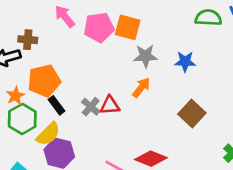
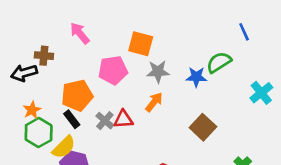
green semicircle: (208, 18) -> (219, 62), moved, turned -35
pink pentagon: (99, 27) -> (113, 70), moved
orange pentagon: (44, 81) -> (77, 95), moved

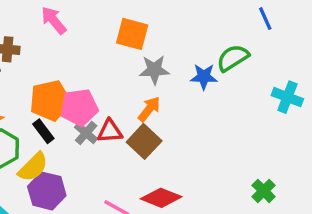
pink pentagon: (113, 70) -> (79, 107), moved
cyan cross: (261, 93) -> (287, 97), turned -30
brown square: (203, 127) -> (144, 141), moved

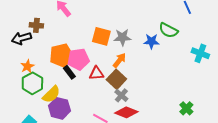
orange square: (132, 34) -> (101, 36), moved
green semicircle: (233, 58) -> (168, 30), turned -120
black rectangle: (43, 131) -> (69, 72), moved
gray cross: (86, 133) -> (121, 95), moved

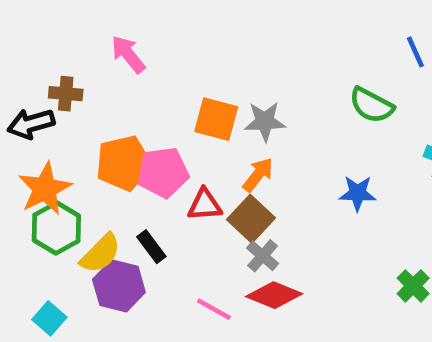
blue star: (151, 41) -> (358, 193), moved
orange star: (27, 66) -> (45, 189), size x1.6
black rectangle: (69, 72) -> (151, 247), moved

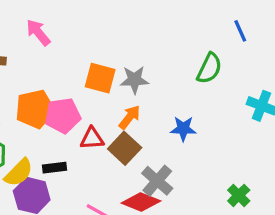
green semicircle: (371, 105) -> (209, 68), turned -92
blue star: (358, 193) -> (183, 129), moved
black rectangle: (151, 247) -> (55, 168), turned -60
gray cross: (263, 256) -> (157, 181), moved, size x1.4

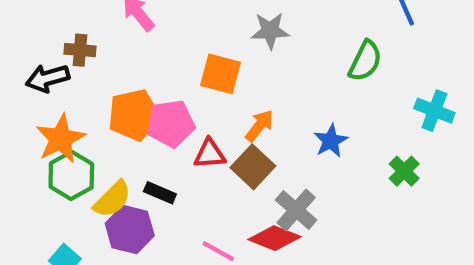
gray star: (134, 80) -> (270, 31), moved
blue star: (183, 129) -> (331, 141), turned -30
black rectangle: (55, 168) -> (160, 193), turned 30
green cross: (239, 195) -> (404, 171), moved

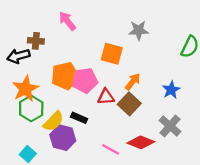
gray cross: (296, 210) -> (170, 126), moved

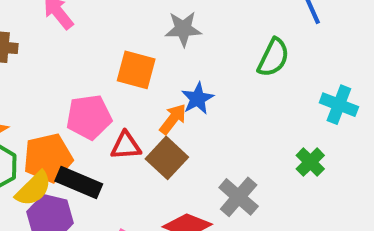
orange pentagon: (65, 76) -> (48, 158), moved
blue star: (171, 90) -> (198, 99), moved
black rectangle: (79, 118) -> (79, 183), size x1.5

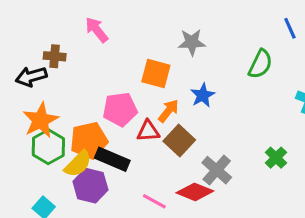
orange arrow: (173, 119) -> (168, 111), moved
green cross: (310, 162) -> (276, 158), moved
gray cross: (239, 197) -> (217, 170), moved

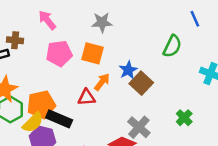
gray star: (192, 42) -> (102, 22), moved
pink pentagon: (120, 109) -> (59, 53), moved
brown square: (179, 140) -> (141, 83), moved

